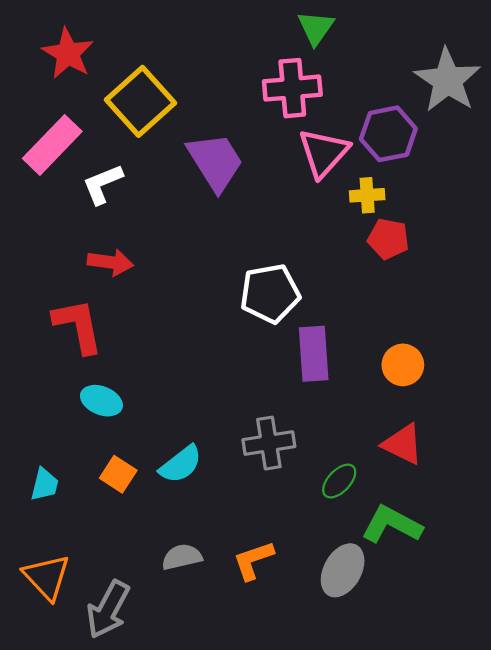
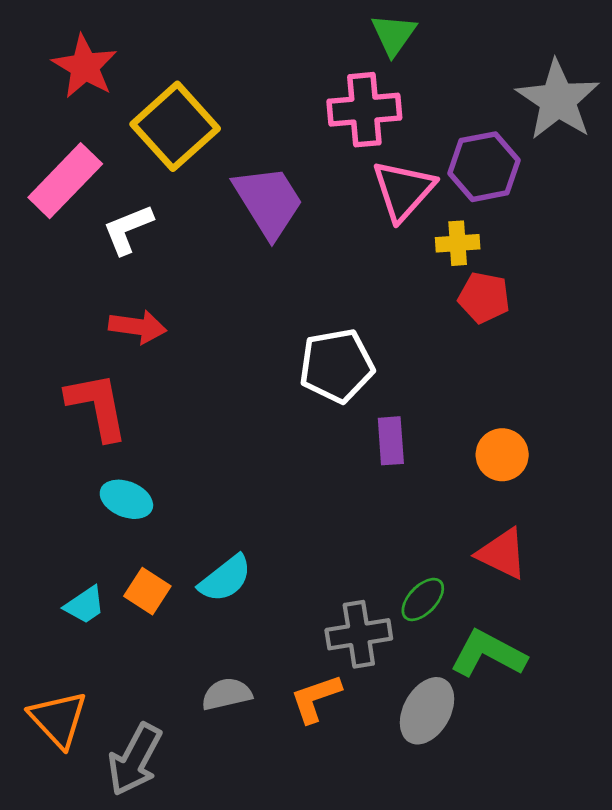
purple rectangle: (314, 354) -> (391, 441), size x0.7
gray cross: (269, 443) -> (359, 634), moved
cyan trapezoid: (44, 484) -> (85, 605), moved, turned 42

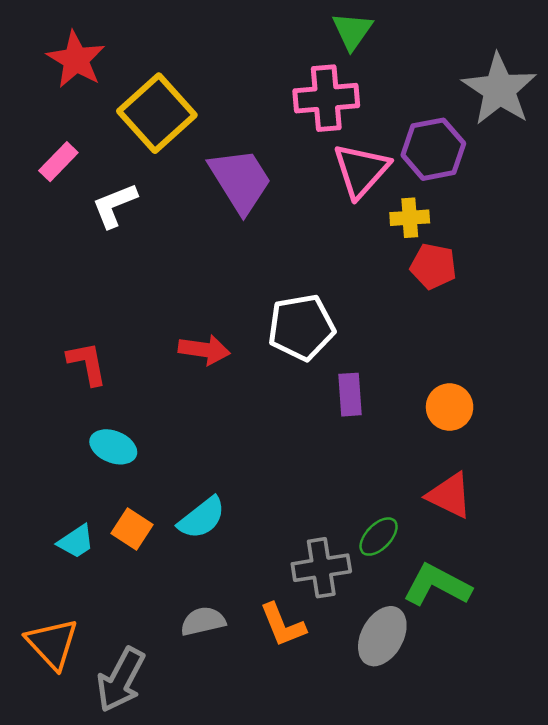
pink rectangle: (65, 181) -> (58, 162), size x0.6
red arrow: (138, 327) -> (204, 350), moved
red L-shape: (97, 406) -> (87, 363), size x0.7
orange L-shape: (316, 698) -> (283, 625), turned -93

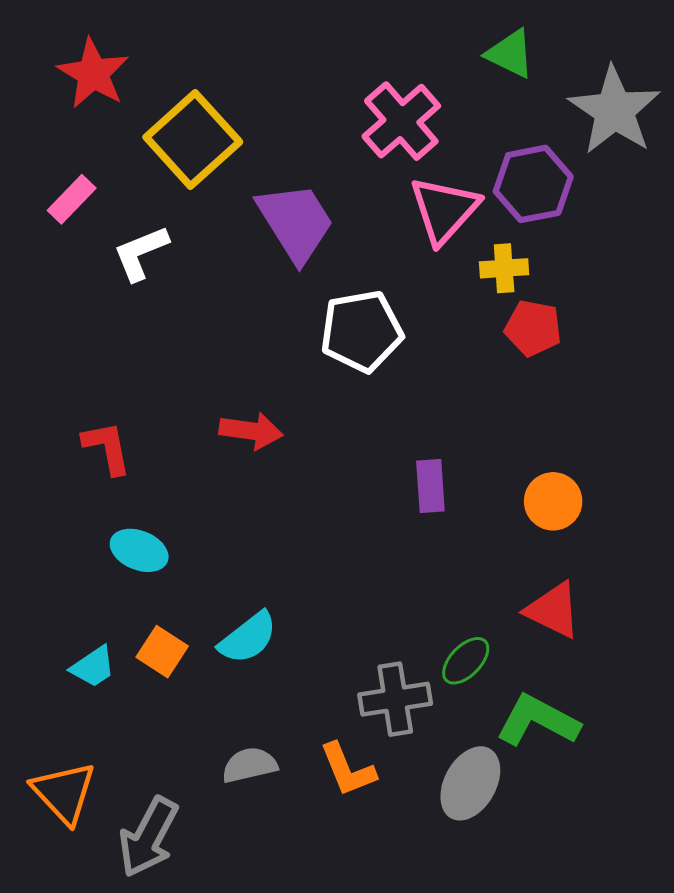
green triangle: (352, 31) -> (510, 54), moved, turned -39
pink cross: (326, 98) -> (401, 121), turned -36
white pentagon: (301, 327) -> (361, 331), moved

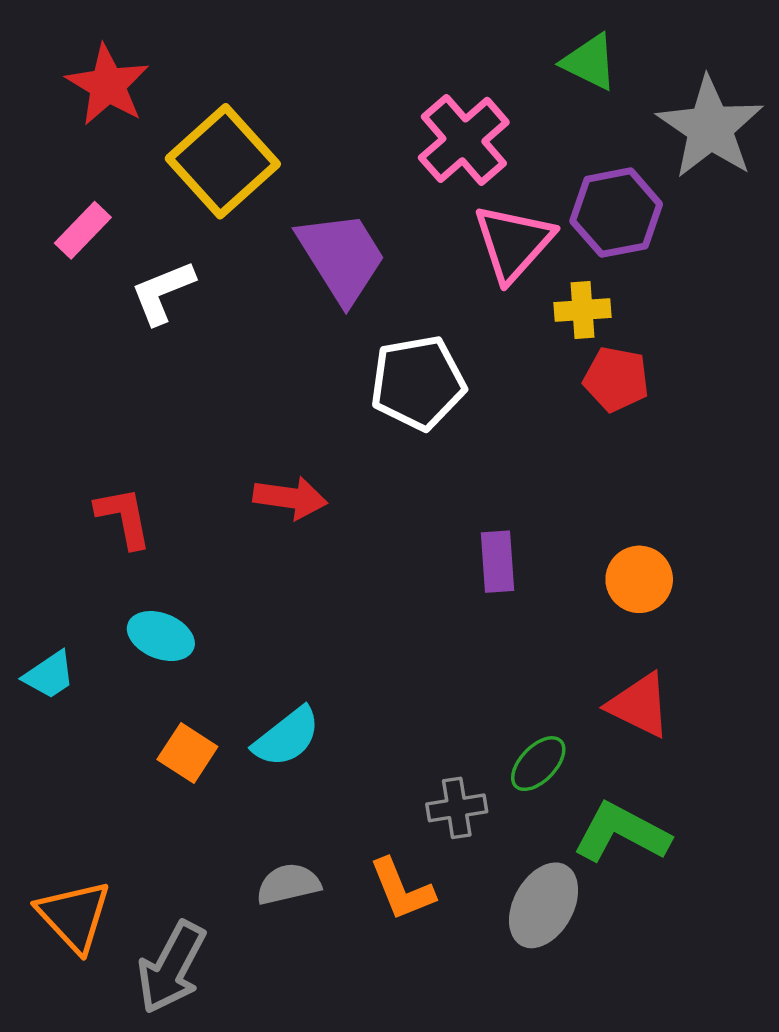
cyan trapezoid: (93, 667) -> (49, 675), moved
gray cross: (395, 699) -> (457, 808), size x0.7

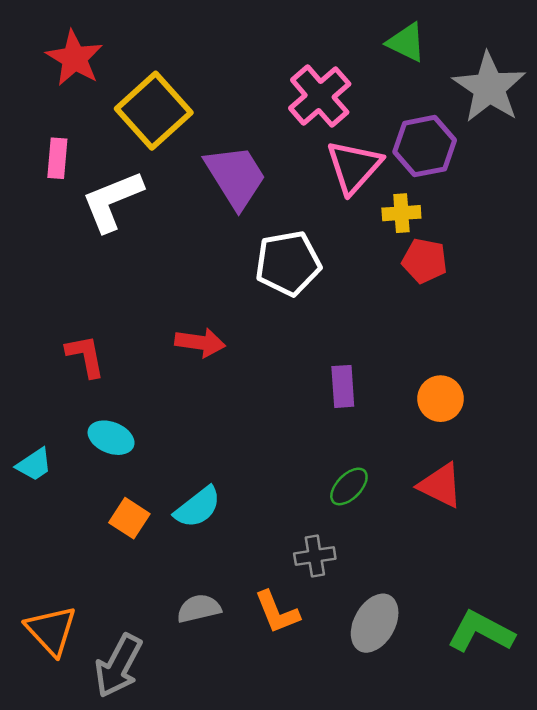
pink rectangle: (83, 230) -> (57, 158), turned -39
white L-shape: (163, 292) -> (112, 201), size x1.4
green ellipse: (538, 764) -> (349, 486), moved
green L-shape: (622, 833) -> (481, 632), moved

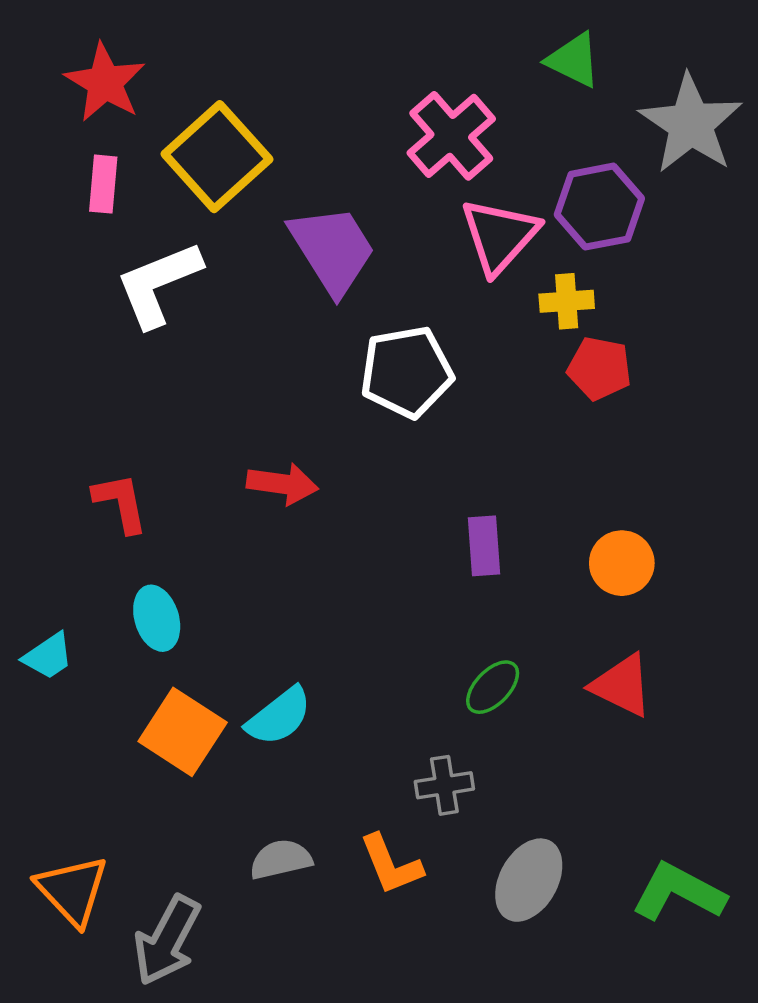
pink rectangle: (57, 158) -> (103, 184), moved
cyan ellipse: (111, 438) -> (157, 618), turned 51
orange square: (129, 518) -> (183, 732), size x1.5

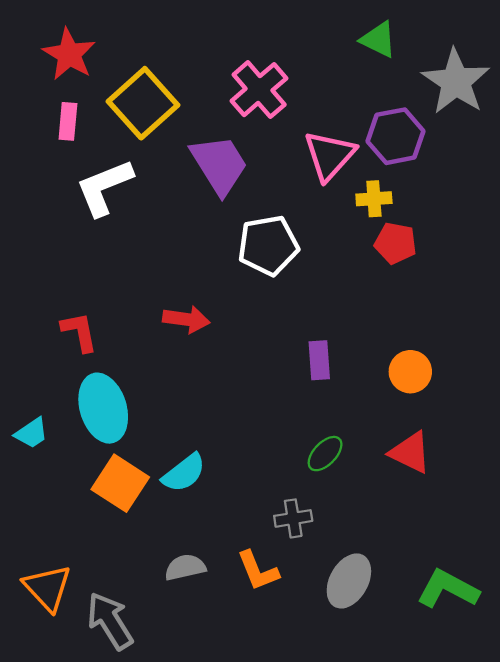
pink cross: (451, 136) -> (259, 90), moved
cyan ellipse: (157, 618) -> (103, 408), size x1.6
gray arrow: (167, 940) -> (110, 621), turned 120

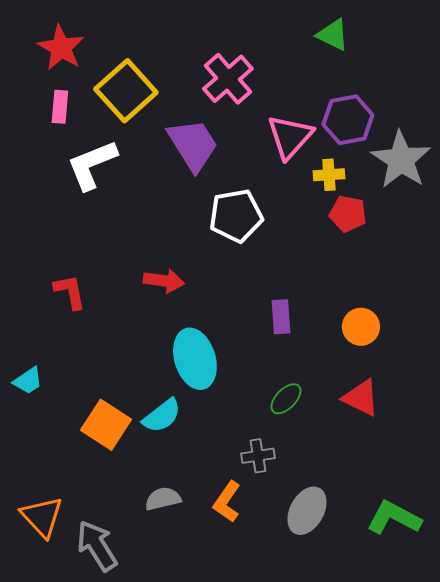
gray star: (456, 82) -> (401, 160), moved
cyan ellipse: (103, 408) -> (195, 359), moved
orange L-shape: (258, 571) -> (227, 502), turned 57

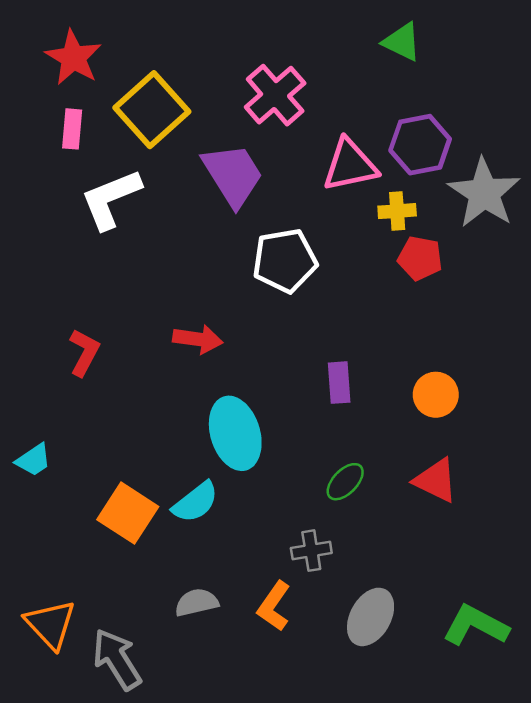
pink triangle: (290, 137) -> (350, 165), turned 36
red L-shape: (70, 292) -> (84, 352), turned 39

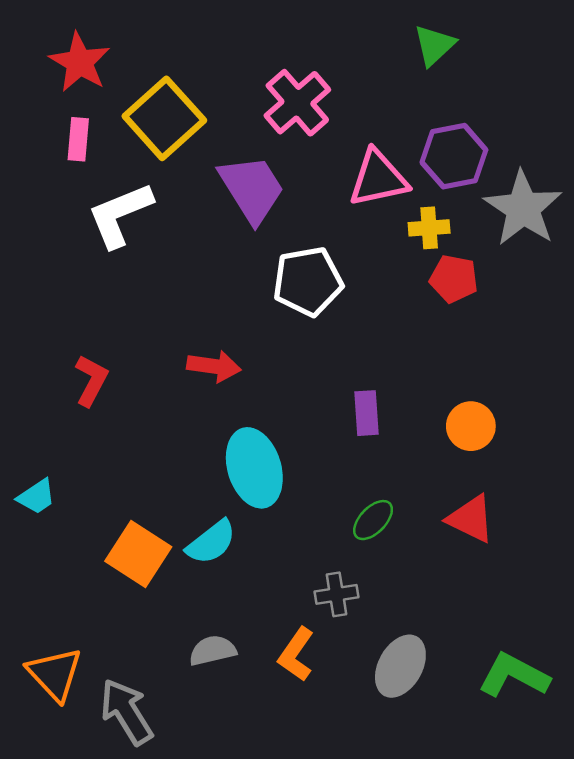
green triangle: (402, 42) -> (434, 45), turned 51

